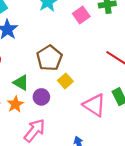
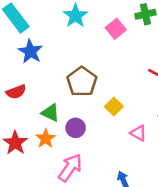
yellow square: (65, 81) -> (114, 107), moved
pink triangle: (94, 105) -> (138, 133), size x0.6

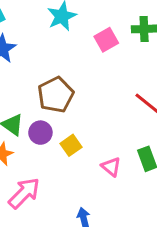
yellow square: (114, 107) -> (71, 145), moved
purple circle: (76, 128) -> (40, 133), moved

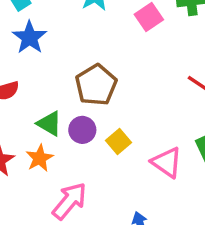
pink triangle: (111, 167) -> (167, 162), size x1.4

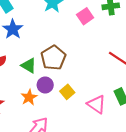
green triangle: (49, 124) -> (29, 66), moved
orange star: (40, 158) -> (29, 97), moved

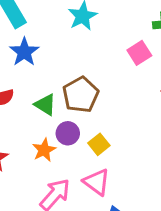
pink square: (85, 16) -> (139, 53), moved
pink triangle: (96, 104) -> (97, 182), moved

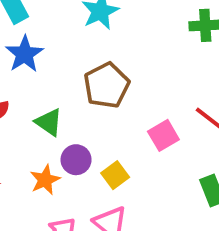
pink square: (139, 53) -> (163, 135), moved
brown pentagon: (81, 95) -> (107, 85), moved

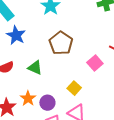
purple circle: (76, 160) -> (47, 103), moved
orange star: (45, 180) -> (28, 98), moved

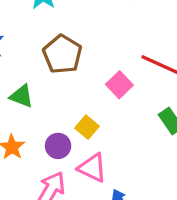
purple circle: (47, 103) -> (58, 146), moved

